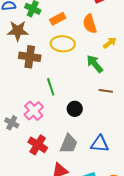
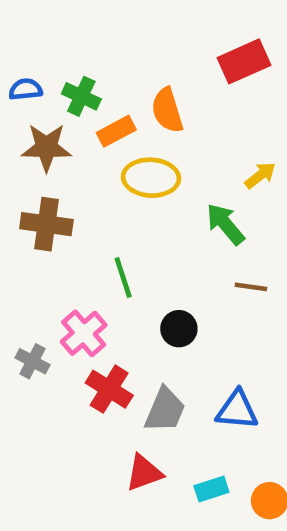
orange rectangle: (58, 19) -> (116, 131), moved
orange semicircle: (90, 24) -> (167, 110), moved
brown cross: (30, 57) -> (46, 224), moved
red cross: (38, 145) -> (109, 389), moved

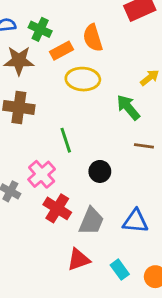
cyan rectangle: (211, 489) -> (120, 270), turned 72

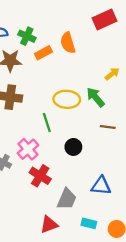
yellow ellipse: (83, 79) -> (67, 99), moved
gray trapezoid: (91, 221) -> (67, 199), moved
red triangle: (79, 260) -> (49, 225), moved
cyan rectangle: (120, 270) -> (89, 223), turned -40

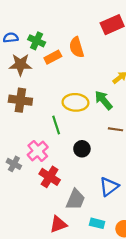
blue triangle: (101, 186) -> (109, 187), turned -42

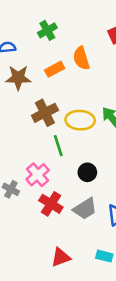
green cross: (37, 41) -> (47, 30), moved, turned 35
brown cross: (20, 100) -> (45, 113), moved, turned -35
gray trapezoid: (75, 200) -> (85, 209), moved, turned 35

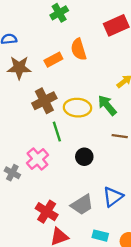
green cross: (47, 30) -> (59, 13), moved
red cross: (51, 204) -> (47, 212), moved
gray trapezoid: (85, 209) -> (82, 205), moved

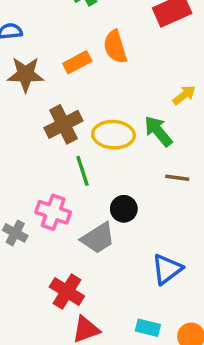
pink cross: (37, 159) -> (53, 212), turned -30
gray trapezoid: (82, 205) -> (98, 238), moved

